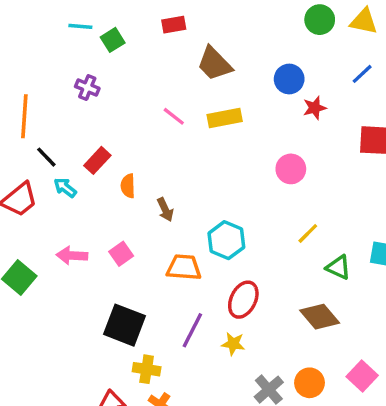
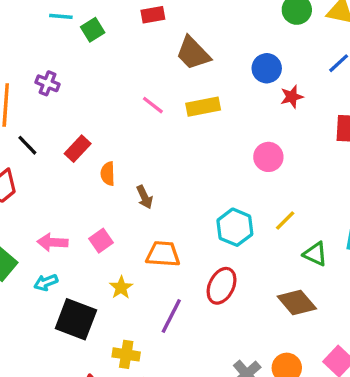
purple cross: (87, 87) -> (47, 83), moved
cyan arrow: (65, 188) -> (46, 282), moved, turned -60
cyan hexagon: (226, 240) -> (235, 227), moved
black square: (125, 325) -> (76, 319), moved
yellow star: (233, 344) -> (121, 287), moved, turned 30

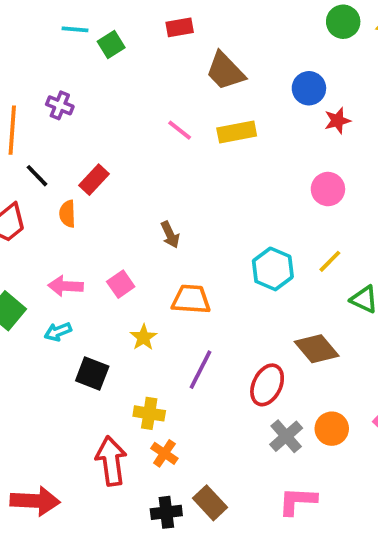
pink circle: (268, 157) -> (328, 189), moved
orange semicircle: (108, 174) -> (67, 214), moved
red ellipse: (222, 286) -> (267, 385), moved
brown diamond: (297, 303) -> (317, 349), moved
black square: (76, 319) -> (92, 373), size x0.7

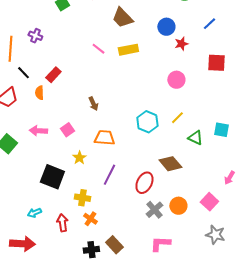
cyan arrow: (58, 332) -> (34, 213), moved
black square: (92, 373) -> (52, 177), size x1.4
red arrow: (111, 461) -> (62, 223), size x0.7

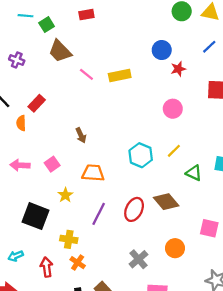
brown trapezoid: (122, 18) -> (60, 51), moved
red ellipse: (144, 183) -> (134, 209), moved
pink square: (209, 202) -> (209, 228), moved, turned -30
gray cross: (154, 210) -> (138, 259), moved

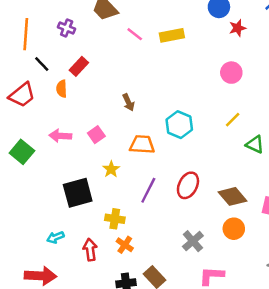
purple cross: (17, 60) -> (67, 28), moved
cyan hexagon: (141, 155) -> (179, 125), moved
brown diamond: (166, 202) -> (233, 196), moved
black square: (36, 216) -> (78, 193), turned -36

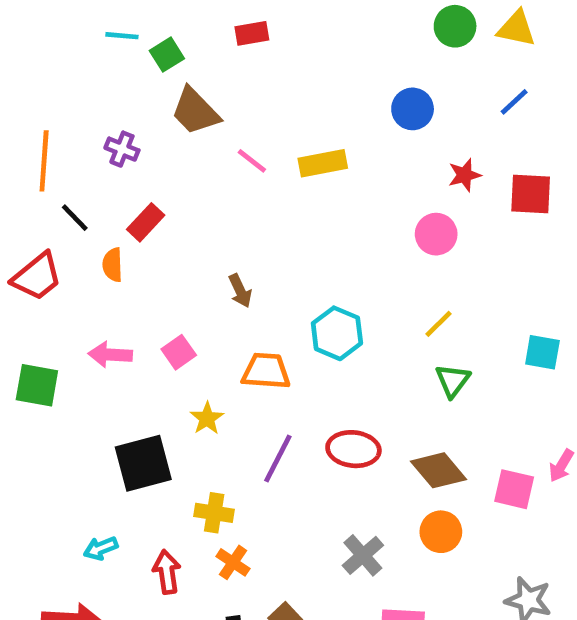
red star: (238, 28) -> (464, 175), moved
green triangle: (255, 144) -> (453, 381), moved, turned 42
green square: (22, 152) -> (37, 385), turned -30
red ellipse: (188, 185) -> (353, 449), turned 70

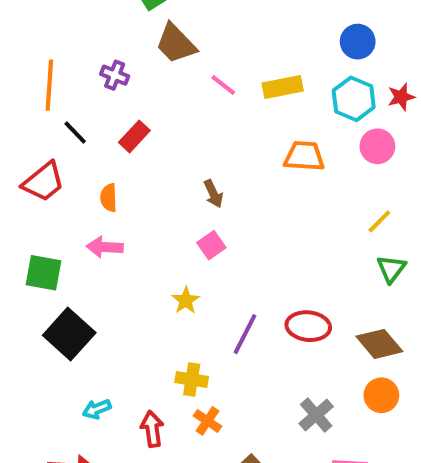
orange semicircle: (113, 265) -> (109, 198), moved
cyan hexagon: (337, 333) -> (354, 99), moved
pink square: (179, 352) -> (211, 245), moved
orange trapezoid: (266, 371) -> (304, 156), moved
black square: (143, 463) -> (69, 334), moved, turned -33

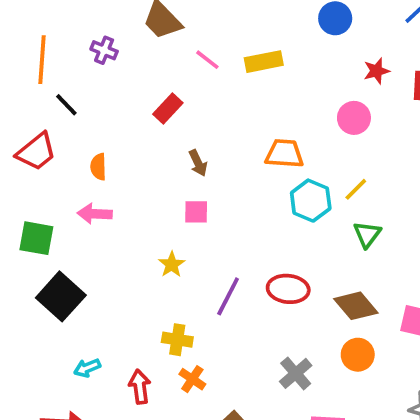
cyan hexagon: (354, 99) -> (311, 201), moved
red rectangle: (134, 136) -> (168, 109), moved
orange trapezoid: (304, 156) -> (284, 154), moved
pink square: (211, 245) -> (196, 212), turned 36

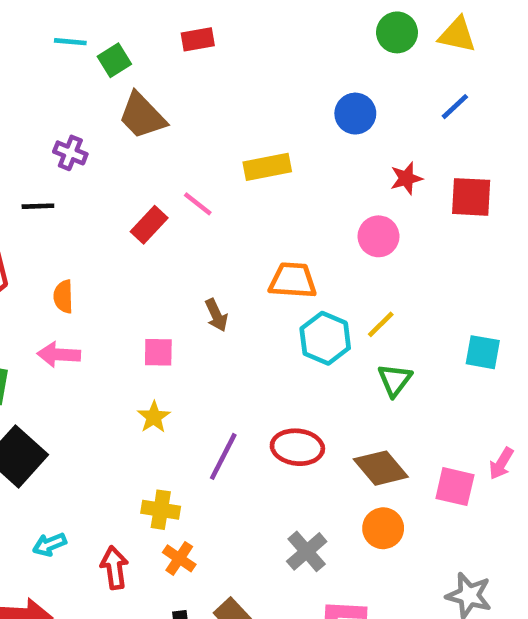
pink line: (207, 60) -> (198, 204), moved
black line: (66, 105) -> (38, 206), moved, turned -48
brown arrow: (198, 163) -> (216, 315), moved
pink square: (196, 212) -> (158, 352), moved

